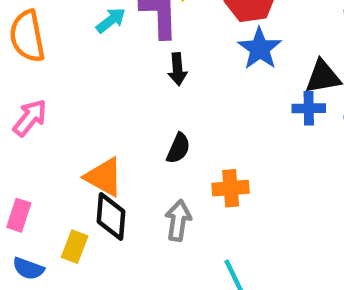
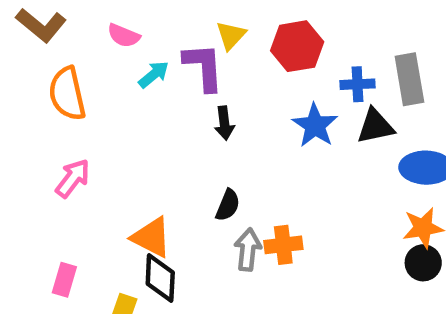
blue star: (260, 49) -> (315, 125), moved
blue cross: (309, 108) -> (357, 84), moved
gray arrow: (178, 220) -> (248, 250), moved

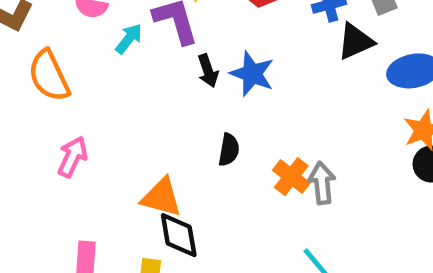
blue star: (315, 125) -> (252, 74), moved
orange cross: (283, 245) -> (291, 177), turned -33
gray arrow: (248, 250) -> (322, 183), moved

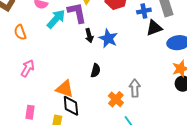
cyan arrow: (129, 39) -> (56, 19), size x1.5
orange semicircle: (49, 76) -> (20, 32), size x0.7
orange cross: (291, 177) -> (116, 99), moved

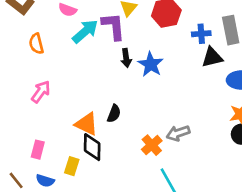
black semicircle: (96, 71) -> (114, 114), moved
gray arrow: (135, 88) -> (178, 133), turned -114

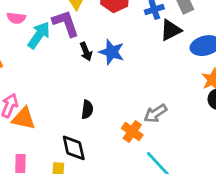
orange triangle: (86, 124) -> (24, 118), moved

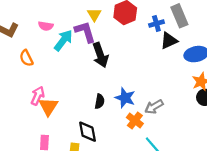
black arrow: (86, 52) -> (100, 55), size x1.6
blue star: (112, 52) -> (125, 98), moved
orange triangle: (24, 118) -> (48, 106), turned 48

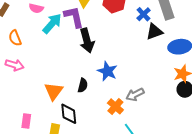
blue cross: (156, 24) -> (144, 14), turned -32
pink arrow: (38, 96) -> (15, 65), moved, turned 78
blue star: (125, 98) -> (107, 71), moved
orange triangle: (48, 106) -> (54, 91), moved

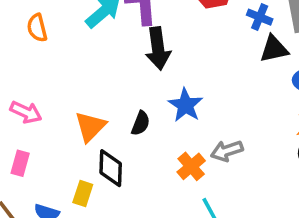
blue cross: (144, 14) -> (260, 17), turned -32
pink arrow: (15, 65) -> (26, 112), moved
pink rectangle: (26, 121) -> (20, 163), moved

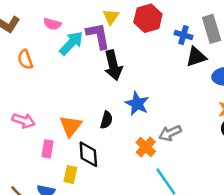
pink rectangle: (20, 163) -> (48, 149), moved

